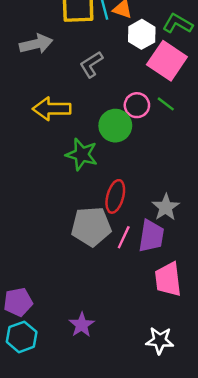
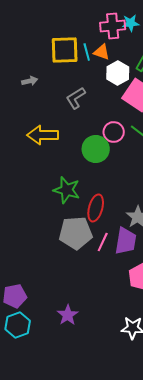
gray arrow: (36, 44) -> (30, 81), size x0.6
green star: (82, 154) -> (67, 190), moved

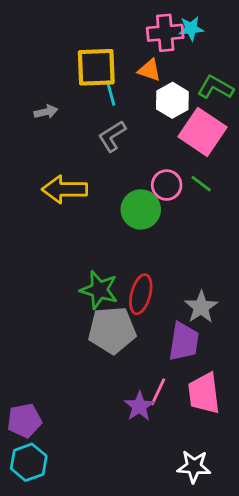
cyan line: (87, 52) -> (111, 93), moved
green star: (67, 190) -> (99, 290), moved
pink line: (103, 242) -> (158, 392), moved
purple star: (68, 315) -> (139, 406), moved

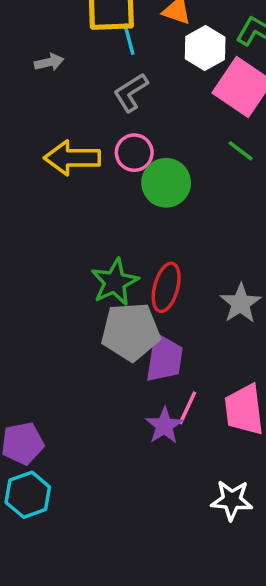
pink circle: (167, 185) -> (134, 153), moved
green star: (99, 290) -> (115, 282), turned 30
purple trapezoid: (184, 342) -> (164, 358), moved

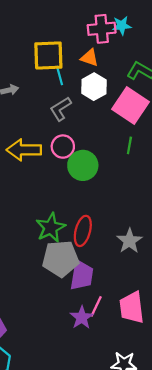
white hexagon: (205, 48) -> (94, 87), moved
green line: (241, 151) -> (129, 145), turned 63

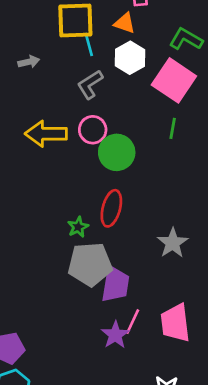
green star: (51, 228) -> (78, 227), size x0.6
red ellipse: (83, 231) -> (111, 208), moved

